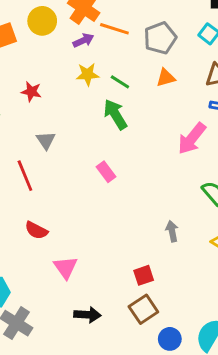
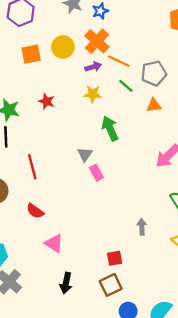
green line: (120, 82) -> (126, 86), moved
gray triangle: (46, 140) -> (85, 154), moved
pink triangle: (66, 267) -> (54, 243), turned -30
black arrow: (87, 315) -> (66, 283), turned 90

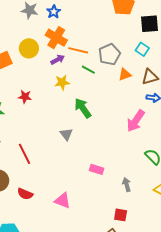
orange triangle: (154, 105) -> (125, 74), moved
pink rectangle: (96, 173) -> (97, 169), moved, turned -32
red semicircle: (35, 211) -> (25, 194), moved
pink triangle: (54, 243) -> (63, 201), moved
red square: (115, 258) -> (121, 215), moved, turned 32

